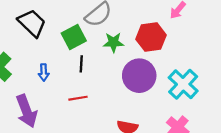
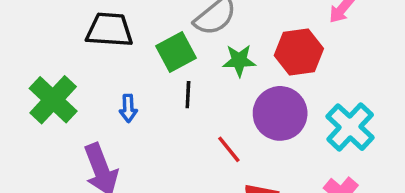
black trapezoid: (32, 23) -> (109, 30), turned -40
red line: (78, 98) -> (229, 149), moved, turned 60

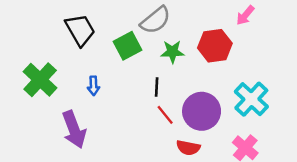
black trapezoid: (109, 30) -> (80, 30), turned 56
black line: (188, 95) -> (157, 87), moved
purple circle: (280, 113) -> (202, 111), moved

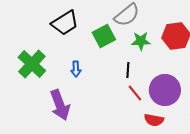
black trapezoid: (80, 30) -> (65, 23), turned 88

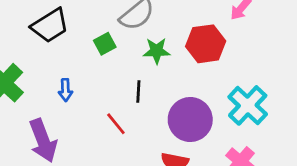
green square: (104, 36) -> (105, 44), size x0.7
red line: (135, 93) -> (116, 124), moved

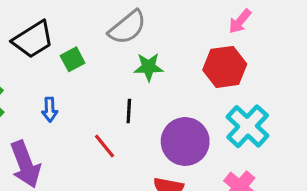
green square: (105, 44) -> (73, 59), moved
red hexagon: (206, 44) -> (225, 67), moved

